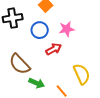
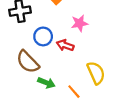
blue circle: (40, 30) -> (43, 36), moved
red arrow: (54, 49) -> (65, 45), turned -133

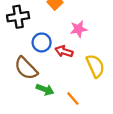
yellow semicircle: (96, 73) -> (95, 66), moved

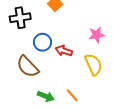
pink star: (79, 29) -> (97, 35), moved
green arrow: (45, 89) -> (46, 96), moved

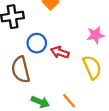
brown semicircle: (28, 67) -> (21, 70), turned 30

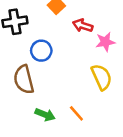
red arrow: (60, 52) -> (83, 26), moved

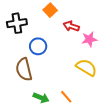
yellow semicircle: (102, 77) -> (86, 67), turned -35

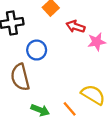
yellow semicircle: (86, 67) -> (93, 95), moved

